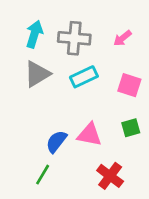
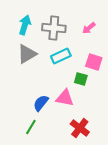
green square: (131, 128) -> (81, 79), moved, turned 32

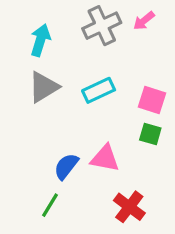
gray cross: (54, 28) -> (102, 26), moved, turned -30
pink arrow: (89, 28) -> (144, 21), moved
green square: (81, 79) -> (150, 134), moved

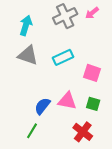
gray triangle: (44, 87) -> (28, 55), turned 50
pink square: (152, 100) -> (92, 73), moved
green square: (150, 134) -> (93, 104), moved

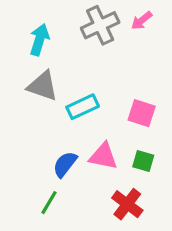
cyan rectangle: (63, 57) -> (83, 107), moved

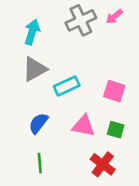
gray triangle: (43, 86) -> (35, 69), turned -48
blue semicircle: (65, 164) -> (38, 123), moved
green line: (49, 203) -> (40, 163), turned -36

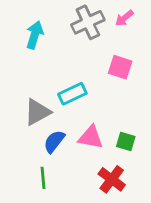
gray triangle: (35, 69) -> (37, 112), moved
pink square: (114, 91) -> (120, 67), moved
blue semicircle: (38, 123) -> (54, 141), moved

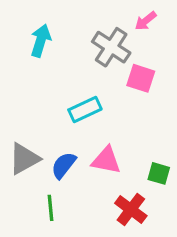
gray cross: (88, 22) -> (111, 47), moved, turned -32
gray triangle: (37, 112) -> (24, 159), moved
green square: (126, 141) -> (159, 173), moved

